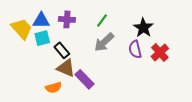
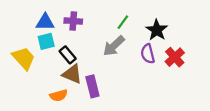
green line: (102, 20) -> (123, 22), moved
yellow trapezoid: (22, 29) -> (24, 58), moved
purple rectangle: (85, 79) -> (92, 86), turned 30

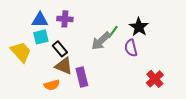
green line: (123, 22) -> (113, 32), moved
red cross: (175, 57) -> (155, 79), moved

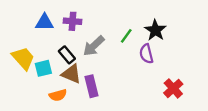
cyan square: (41, 37) -> (43, 68), moved
gray arrow: (101, 41) -> (94, 46), moved

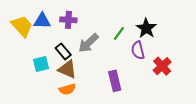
yellow trapezoid: (23, 58) -> (22, 26), moved
purple rectangle: (92, 86) -> (115, 81), moved
red cross: (173, 88) -> (162, 66), moved
orange semicircle: (58, 95) -> (67, 89), moved

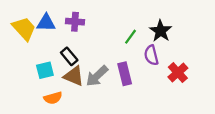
gray arrow: (88, 43) -> (97, 76), moved
purple rectangle: (115, 81) -> (125, 74), moved
orange semicircle: (67, 89) -> (53, 98), moved

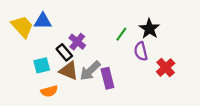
purple cross: (75, 22) -> (77, 42), moved, turned 35
purple rectangle: (125, 74) -> (107, 78), moved

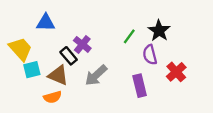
yellow trapezoid: (22, 27) -> (20, 49), moved
cyan square: (42, 65) -> (32, 70), moved
brown triangle: (69, 71) -> (58, 75), moved
purple rectangle: (107, 78) -> (140, 86), moved

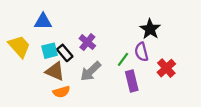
green line: (129, 36) -> (123, 59), moved
purple cross: (82, 44) -> (87, 42), moved
cyan square: (32, 70) -> (50, 51), moved
orange semicircle: (53, 97) -> (61, 92), moved

